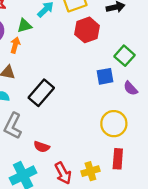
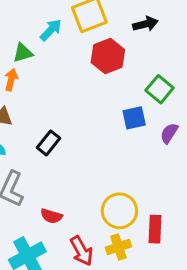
purple semicircle: (131, 88) -> (169, 133), turned 77
black rectangle: (41, 93) -> (49, 143), size x0.7
yellow circle: (114, 124) -> (119, 211), moved

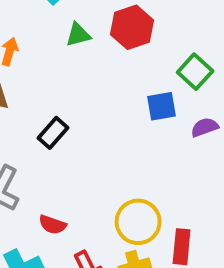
green triangle: (23, 53) -> (78, 35), moved
purple semicircle: (169, 133) -> (205, 127), turned 35

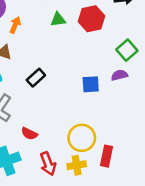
blue square: (161, 106) -> (91, 84), moved
purple semicircle: (205, 127) -> (119, 75), moved

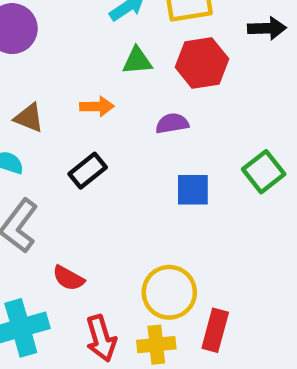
orange arrow: (15, 25) -> (97, 106), moved, turned 63
green square: (127, 50) -> (264, 172), moved
purple semicircle: (119, 75) -> (172, 123), moved

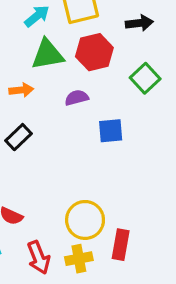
green triangle: (137, 61) -> (48, 55), size x1.5
green square: (264, 172) -> (145, 78), moved
blue square: (193, 190) -> (111, 131), moved

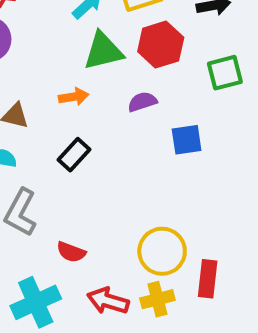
green square: (145, 78) -> (225, 73), turned 32
red arrow: (39, 258) -> (108, 301), turned 132

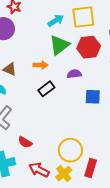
green triangle: (103, 51) -> (59, 45), turned -35
black rectangle: (74, 155) -> (46, 89), moved
yellow cross: (157, 299) -> (64, 174), turned -35

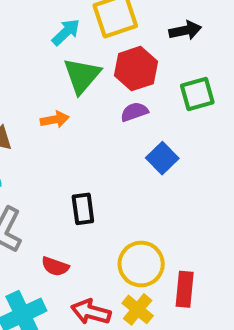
purple semicircle: (74, 74) -> (134, 112), moved
black rectangle: (46, 89) -> (83, 209), moved, turned -49
blue square: (93, 97) -> (162, 158), turned -35

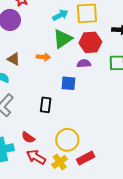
blue square: (162, 158) -> (68, 83), moved, turned 35
red semicircle: (55, 266) -> (28, 137), moved
red rectangle: (185, 289) -> (86, 158), turned 42

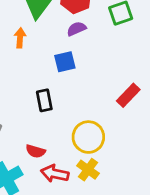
orange arrow: (43, 57) -> (20, 38), turned -72
red rectangle: (86, 158) -> (128, 95), moved

